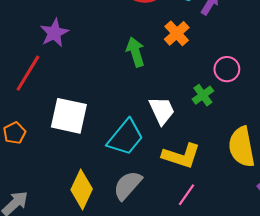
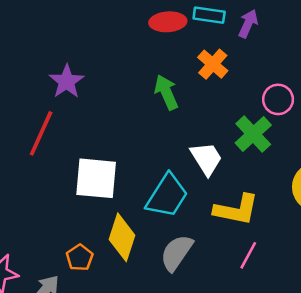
green cross: (203, 95) -> (253, 134), size x1.4
orange pentagon: (14, 133) -> (80, 258), moved
yellow diamond: (82, 189) -> (122, 237), moved

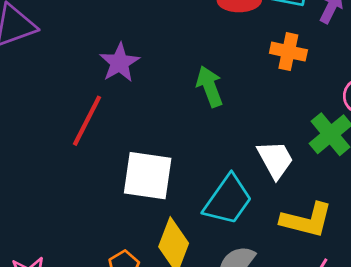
orange cross: (213, 64) -> (288, 52), turned -32
green arrow: (166, 92) -> (210, 86), moved

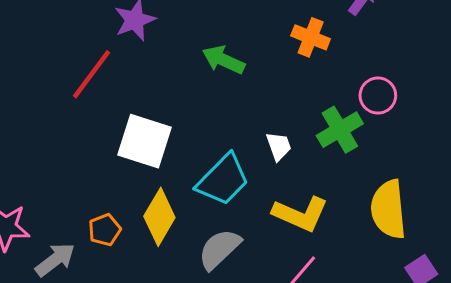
green arrow: (210, 86) -> (223, 60), turned -54
white trapezoid: (275, 160) -> (279, 146), size x0.7

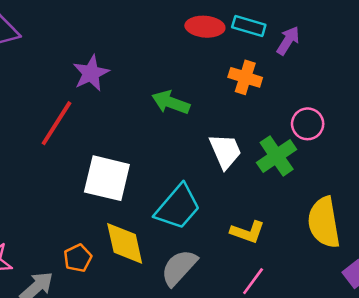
white trapezoid: (279, 146) -> (225, 151), moved, size x1.4
yellow L-shape: (300, 214) -> (247, 232), size x0.7
yellow diamond: (159, 217) -> (125, 243), turned -39

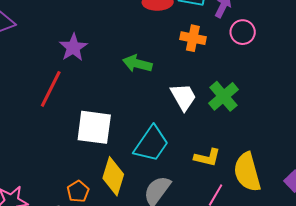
pink circle: (308, 124) -> (243, 32), moved
yellow semicircle: (324, 222) -> (247, 172), moved
yellow diamond: (125, 243) -> (113, 176), turned 36

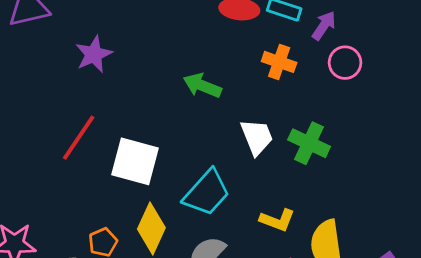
purple star: (73, 47) -> (94, 54), moved
red line: (51, 89) -> (79, 138), moved
green cross: (224, 96) -> (309, 143), turned -32

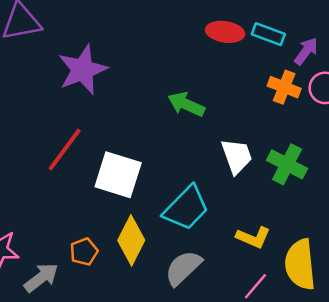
purple star: (94, 54) -> (83, 70), size x1.4
orange cross: (279, 62) -> (284, 87), moved

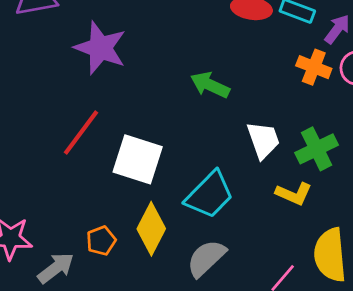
purple star: (83, 70) -> (100, 48), turned -30
green cross: (287, 164) -> (317, 149), turned 36
yellow L-shape: (253, 237) -> (294, 194), moved

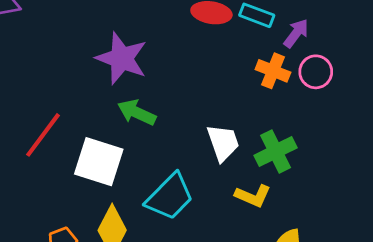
purple star: (100, 48) -> (122, 58), moved
green arrow: (210, 85) -> (137, 112), moved

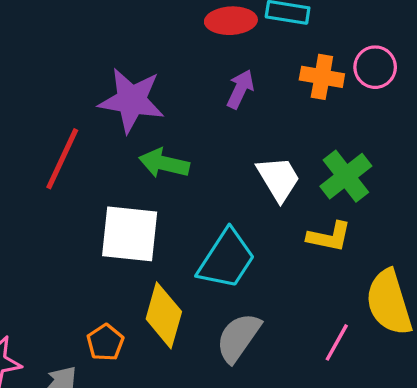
purple arrow: (296, 33) -> (240, 89), moved
red line: (43, 135) -> (62, 159), moved

